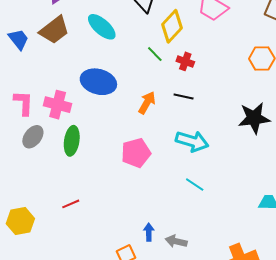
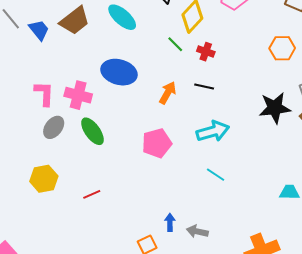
green ellipse: (72, 141) -> (92, 131), turned -44
cyan arrow: (192, 141) -> (213, 131), turned -32
yellow hexagon: (20, 221) -> (44, 179), moved

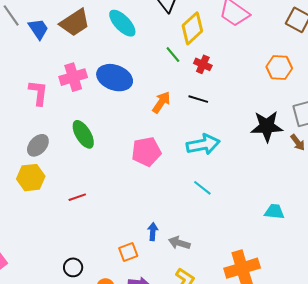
pink cross: (78, 95) -> (73, 77), moved, turned -36
gray ellipse: (54, 127) -> (38, 145), moved

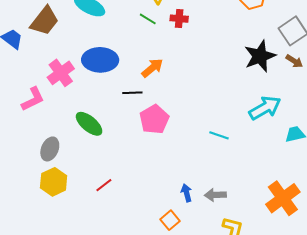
pink L-shape: (38, 93) -> (33, 99), turned 76
black line: (198, 99) -> (132, 93), moved
orange arrow: (161, 102) -> (152, 68), turned 35
cyan arrow: (203, 144) -> (265, 108), moved

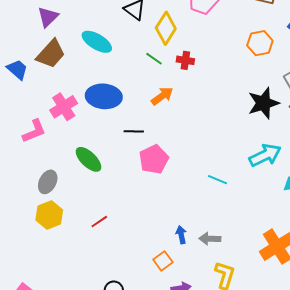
orange arrow: (152, 68) -> (162, 96), moved

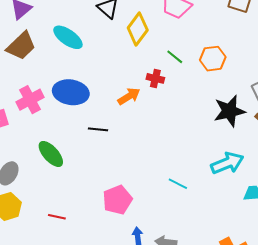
orange hexagon: (260, 43) -> (213, 59), moved
green line: (154, 59) -> (175, 57), moved
red cross: (185, 60) -> (155, 78), moved
pink pentagon: (154, 159) -> (117, 200), moved
red line: (99, 222) -> (57, 217), turned 42

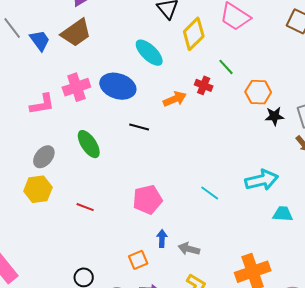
cyan ellipse: (68, 37) -> (149, 53), moved
orange hexagon: (213, 59) -> (258, 92), moved
black star: (229, 111) -> (274, 116), moved, size x0.6

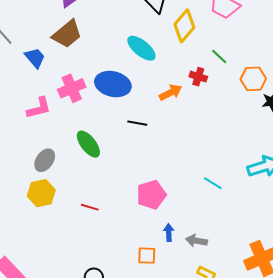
blue trapezoid: (40, 40) -> (35, 58), moved
orange square: (138, 260) -> (147, 256), turned 30

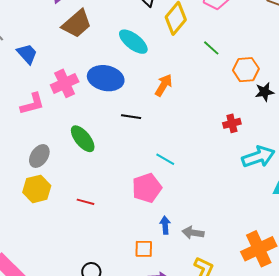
brown trapezoid: (67, 34) -> (77, 24), moved
red cross: (198, 77) -> (232, 123), moved, turned -30
orange arrow: (171, 92) -> (164, 85), turned -30
cyan line: (213, 183) -> (165, 159), moved

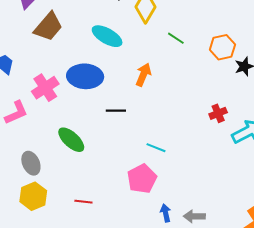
green line: (211, 48) -> (176, 38), moved
red cross: (232, 123) -> (218, 113), moved
gray ellipse: (39, 156) -> (31, 163), turned -50

